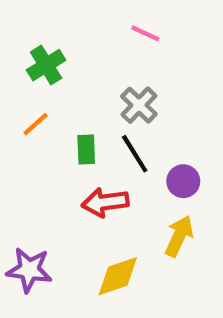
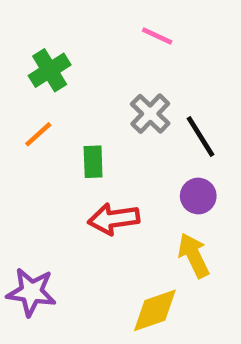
black line: (135, 154) -> (201, 137), moved
yellow arrow: (179, 236) -> (194, 255), turned -51
yellow diamond: (118, 276) -> (155, 310), moved

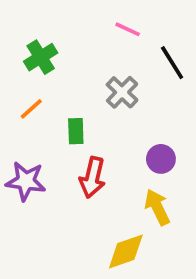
black line: (201, 137) -> (172, 63), moved
red arrow: (114, 219) -> (92, 177), turned -69
purple star: (31, 292) -> (26, 181), moved

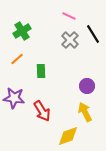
gray cross: (122, 92) -> (70, 40), moved
red arrow: (92, 177) -> (42, 111), moved, turned -45

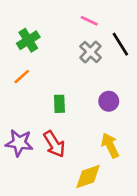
green rectangle: (41, 71) -> (59, 104), moved
purple circle: (87, 86) -> (109, 101), moved
purple star: (14, 98) -> (19, 143), moved

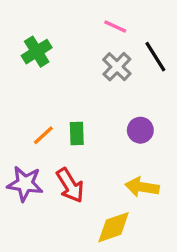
orange line: (22, 77) -> (43, 135), moved
yellow arrow: (110, 145) -> (142, 187), turned -55

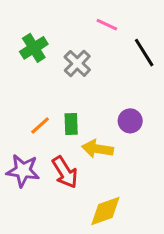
gray cross: (117, 67) -> (77, 63), moved
yellow arrow: (142, 187) -> (98, 149), moved

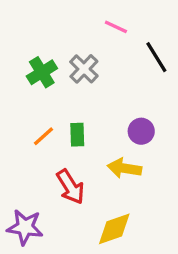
green cross: (34, 48) -> (42, 72), moved
yellow arrow: (98, 149) -> (124, 168), moved
purple star: (23, 171) -> (25, 227), moved

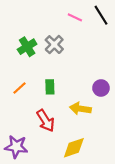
black line: (156, 57) -> (101, 15), moved
purple circle: (141, 131) -> (101, 88), moved
orange line: (44, 136) -> (19, 88), moved

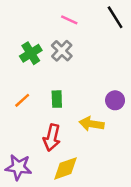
pink line: (75, 17) -> (69, 20), moved
red arrow: (46, 121) -> (52, 137), turned 45
yellow diamond: (74, 148) -> (66, 168), moved

